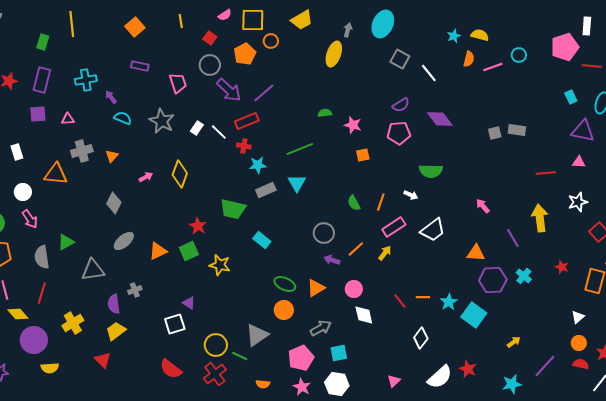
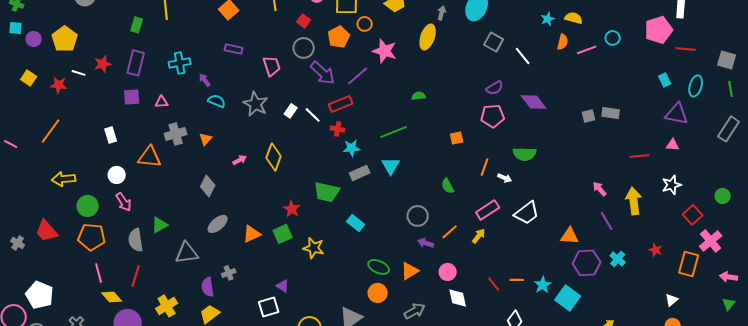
pink star: (353, 125) -> (385, 51), moved, size x1.4
orange line: (381, 202) -> (485, 167), moved
pink arrow: (483, 206) -> (600, 189), moved

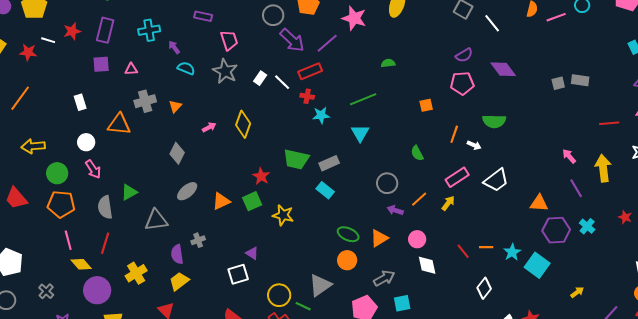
pink trapezoid: (272, 66) -> (229, 40), moved
gray rectangle: (360, 173) -> (329, 163), moved

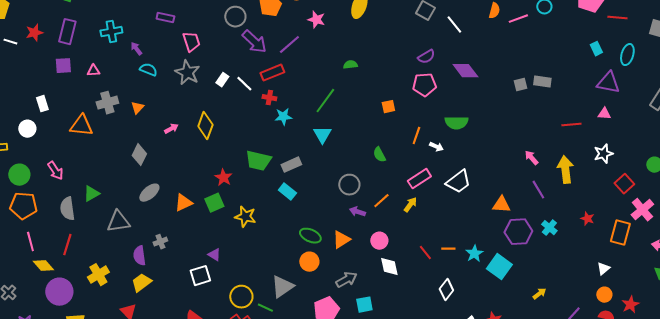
pink star: (354, 18) -> (316, 20), size x0.7
green line: (363, 99) -> (325, 101), turned -32
white circle: (86, 142) -> (27, 129), moved

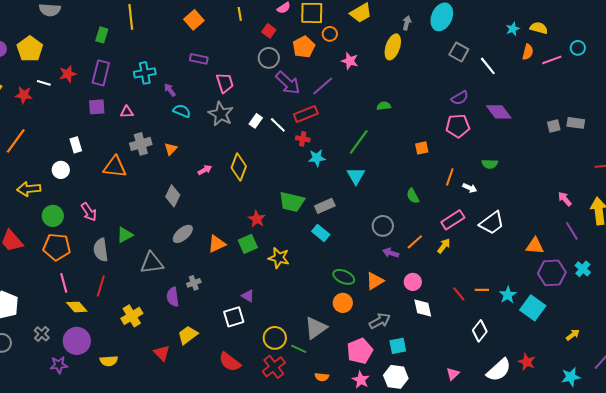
green semicircle: (456, 123) -> (490, 164), size x0.7
yellow trapezoid: (141, 283) -> (188, 335), moved
purple circle: (59, 292) -> (77, 341), moved

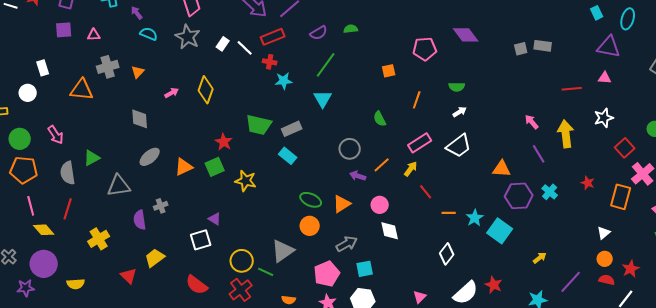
purple semicircle: (460, 98) -> (319, 33), moved
white arrow: (470, 188) -> (460, 112), moved, turned -56
gray diamond: (173, 196) -> (140, 119), turned -30
red line: (459, 294) -> (426, 192), moved

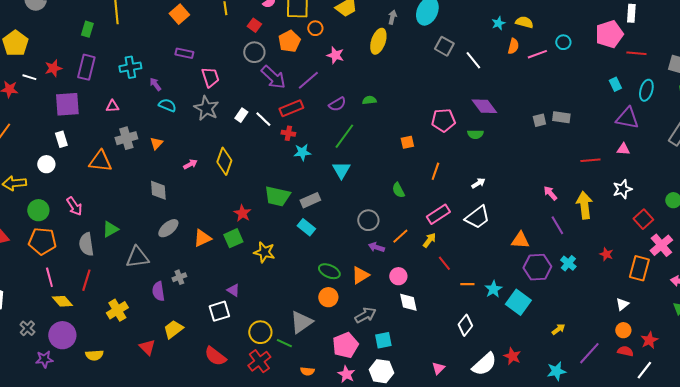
purple square: (64, 30) -> (67, 104), moved, size x1.5
green semicircle: (457, 87) -> (475, 134), moved

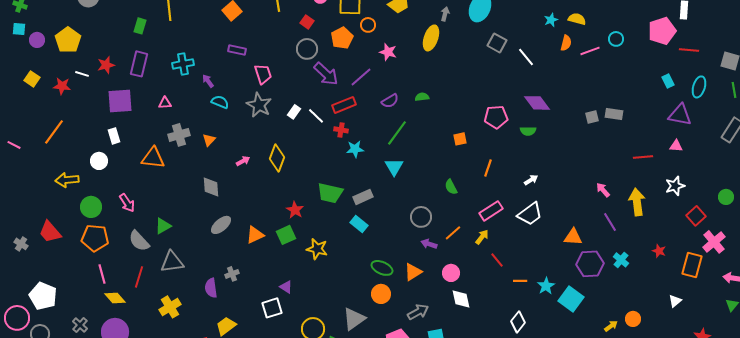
gray semicircle: (86, 244) -> (139, 241), turned -35
gray triangle: (137, 257) -> (172, 262), moved
orange circle: (623, 330) -> (633, 319), moved

